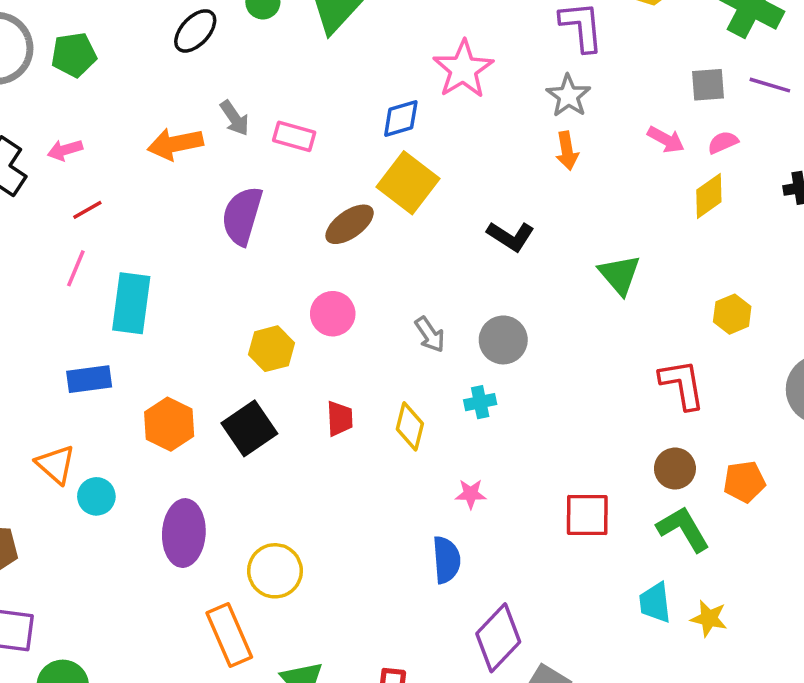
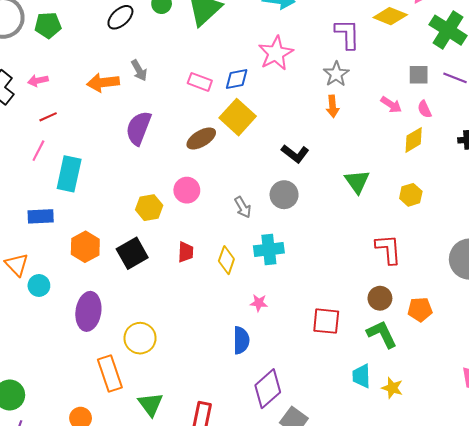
pink rectangle: (294, 136) -> (200, 82), moved
pink semicircle: (723, 142) -> (424, 109), turned -96
yellow hexagon: (732, 314) -> (411, 195), moved
gray circle: (503, 340) -> (284, 195), moved
cyan cross: (480, 402) -> (269, 249), size x1.6

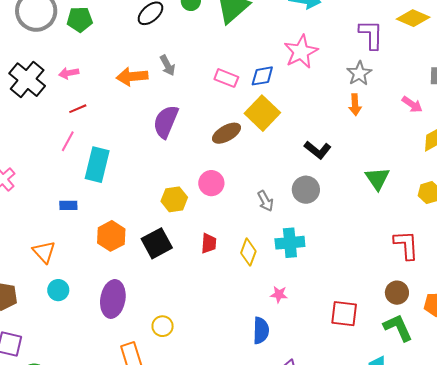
blue rectangle: (41, 216) -> (68, 205), size x0.7
cyan circle: (39, 285) -> (58, 290), moved
yellow circle: (140, 338) -> (163, 326), size x0.7

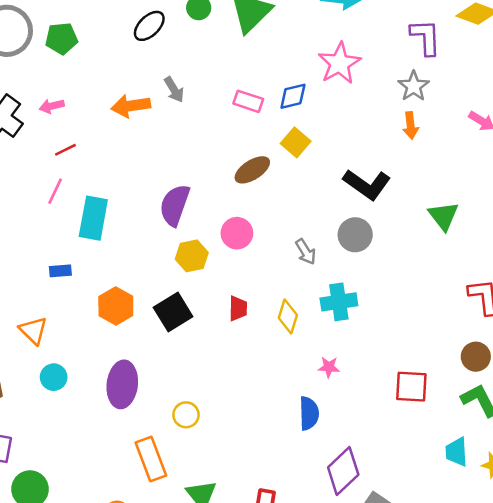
yellow square: (262, 113) -> (296, 142), size x0.7
purple semicircle: (166, 122) -> (175, 205), moved
black L-shape: (318, 150) -> (367, 184), size x1.4

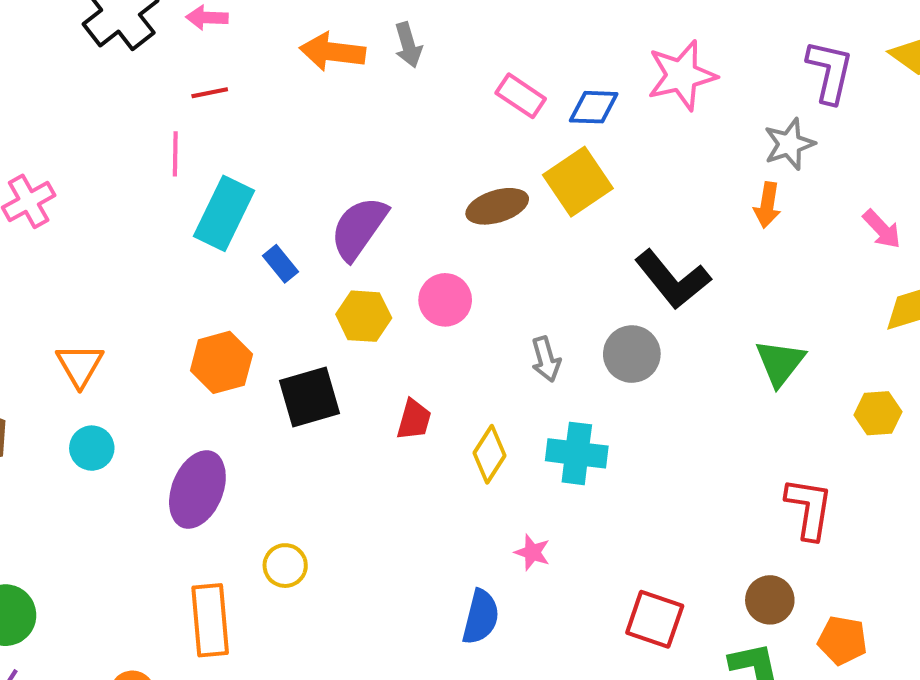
yellow square: (296, 142) -> (578, 182), size x1.4
pink line: (55, 191) -> (175, 154), turned -40
blue rectangle: (60, 271) -> (281, 264), moved, turned 40

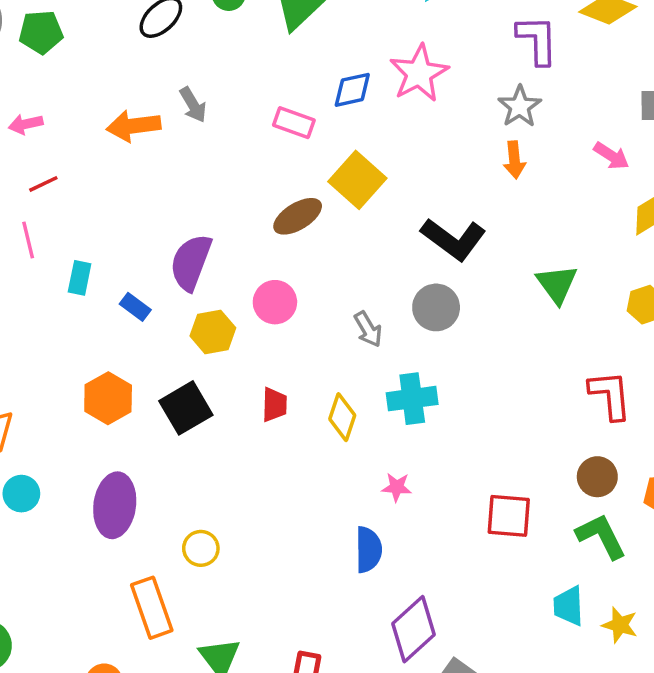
blue diamond: (594, 107) -> (352, 90), moved
cyan rectangle: (224, 213) -> (80, 278), size x0.6

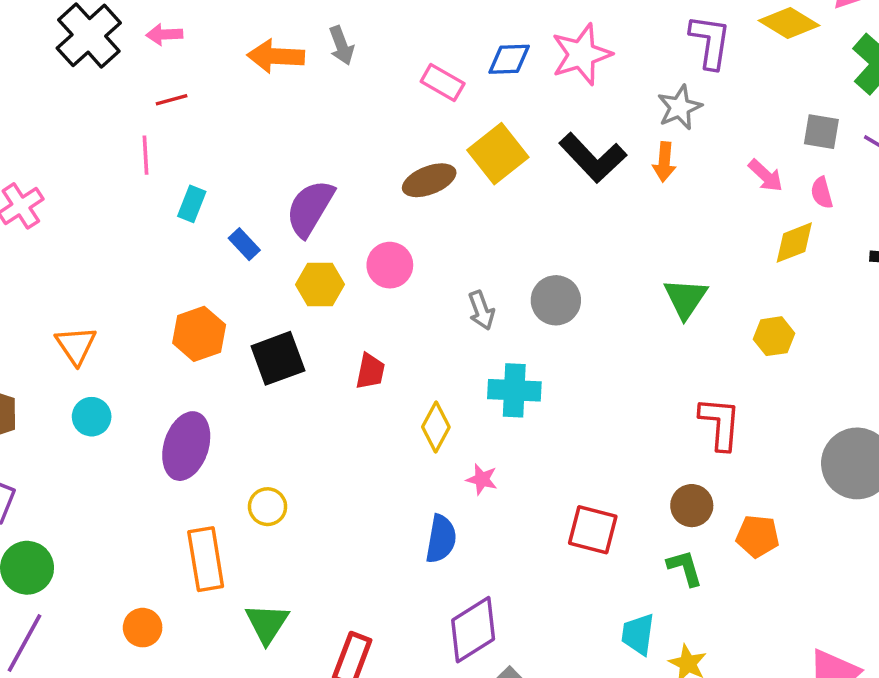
black L-shape: (454, 239) -> (593, 158), moved
yellow diamond: (342, 417) -> (436, 427), moved
green L-shape: (601, 536) -> (685, 568), size x0.7

